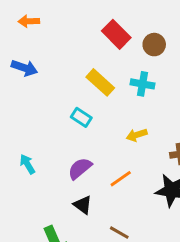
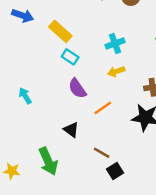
yellow rectangle: (100, 82) -> (60, 31), moved
cyan cross: (143, 84) -> (115, 44), moved, turned -30
purple semicircle: (80, 168) -> (77, 88), moved, turned -85

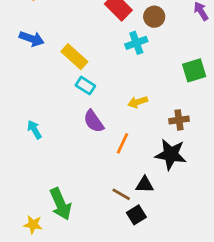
cyan cross: (115, 44) -> (136, 43), moved
orange line: (103, 108) -> (123, 143), turned -30
black triangle: (71, 130) -> (145, 185), moved, turned -35
yellow star: (12, 171) -> (33, 225), moved

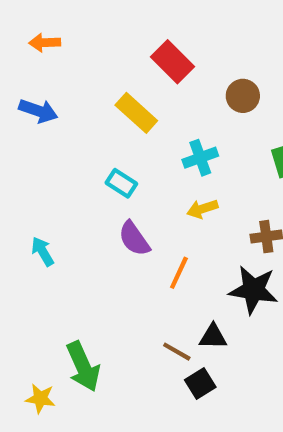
brown circle: (154, 17) -> (243, 96), moved
cyan cross: (136, 43) -> (200, 158), moved
yellow rectangle: (74, 57) -> (136, 113), moved

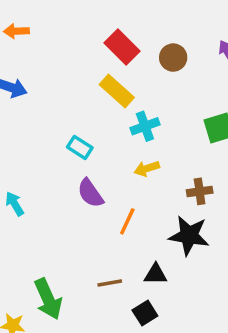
brown circle: (243, 96) -> (173, 58), moved
yellow rectangle: (136, 113) -> (117, 91), moved
brown line: (177, 352) -> (110, 283), moved, turned -40

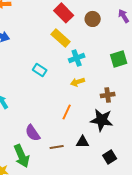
purple semicircle: (90, 193) -> (33, 133), moved
black square: (145, 313) -> (110, 157), moved

